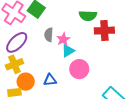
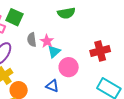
red cross: (104, 31) -> (100, 51), moved
blue triangle: (50, 80) -> (52, 86), moved, turned 40

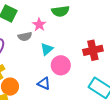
gray semicircle: (32, 40) -> (25, 37), turned -96
pink star: (47, 41) -> (39, 25), moved

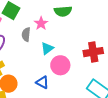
gray semicircle: (25, 37) -> (26, 35), turned 104

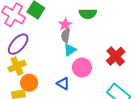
gray semicircle: (26, 35) -> (66, 36), moved
red cross: (93, 52) -> (116, 56), turned -36

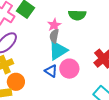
cyan triangle: (70, 50) -> (58, 50), size x1.5
blue triangle: (63, 84) -> (51, 71), moved

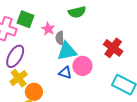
pink star: (54, 25) -> (48, 29), moved
cyan triangle: (58, 50) -> (67, 51), turned 35

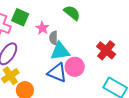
green semicircle: (77, 12) -> (72, 13), turned -132
blue triangle: (65, 73) -> (57, 73), size x1.5

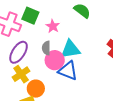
gray semicircle: (53, 38) -> (46, 48), moved
pink circle: (75, 67) -> (55, 60), moved

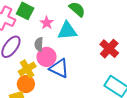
cyan triangle: (71, 49) -> (67, 31), moved
yellow cross: (21, 74) -> (27, 69), moved

